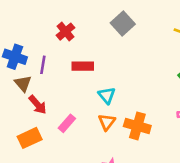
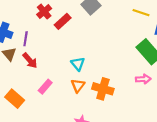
red rectangle: (83, 66) -> (63, 21), moved, turned -42
red arrow: (38, 105) -> (30, 61), moved
orange rectangle: (30, 138) -> (15, 99), turned 66

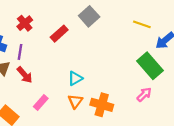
red cross: (44, 12) -> (25, 23), moved
cyan triangle: (78, 64) -> (75, 78), turned 40
pink arrow: (143, 79) -> (144, 94), turned -40

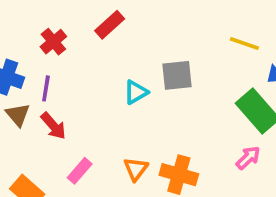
gray square: (89, 16) -> (177, 75), moved, turned 36
red rectangle: (59, 34) -> (110, 25), moved
cyan triangle: (75, 78) -> (136, 92), moved

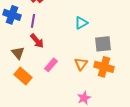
gray square: (177, 75) -> (103, 44), moved
brown triangle: (18, 115) -> (18, 53), moved

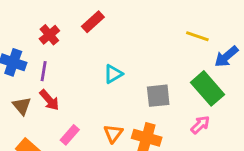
gray square: (103, 44) -> (158, 96), moved
brown triangle: (18, 53) -> (22, 106), moved

